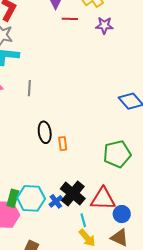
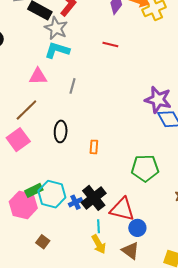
red line: (70, 19) -> (110, 45), moved
purple star: (104, 25) -> (158, 100), moved, size x1.5
black ellipse: (45, 132) -> (61, 131), moved
green rectangle: (13, 198) -> (34, 190), turned 36

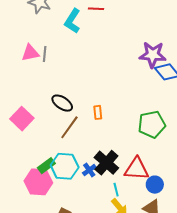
cyan L-shape: (57, 50) -> (72, 21), moved, turned -65
gray line: (73, 86) -> (45, 54), moved
brown line: (26, 110) -> (69, 127), moved
black ellipse: (61, 131) -> (62, 103), turned -50

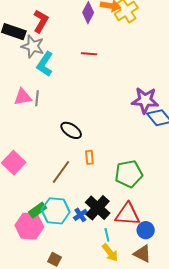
cyan L-shape: (72, 21) -> (45, 64), moved
black ellipse: (62, 103) -> (71, 130), moved
green pentagon: (152, 124) -> (129, 174), moved

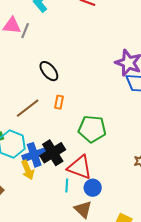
blue cross: (80, 215) -> (34, 155), size x1.6
cyan line: (107, 235) -> (67, 185), moved
yellow arrow: (110, 253) -> (28, 170), moved

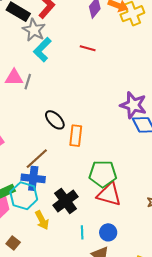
orange rectangle: (59, 102) -> (76, 136), moved, size x1.5
blue cross: (34, 155) -> (33, 178), moved, turned 30
red triangle: (80, 167) -> (109, 194), moved

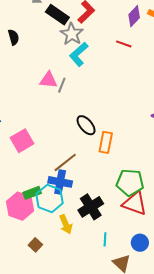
red line: (88, 48) -> (124, 44), moved
blue circle: (108, 232) -> (140, 243), moved

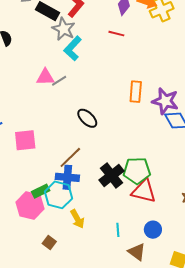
gray line: (62, 85) -> (59, 81), turned 42
pink square: (22, 141) -> (25, 140), turned 30
orange rectangle: (106, 142) -> (136, 92), moved
black cross: (91, 207) -> (112, 175), moved

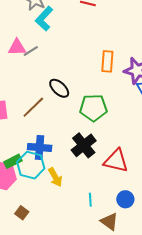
brown line: (70, 157) -> (33, 107), moved
green pentagon: (137, 171) -> (93, 108), moved
yellow arrow: (77, 219) -> (55, 177), moved

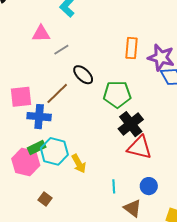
gray line: (31, 51) -> (61, 50), moved
black cross: (84, 145) -> (131, 124), moved
blue cross: (40, 147) -> (39, 117), moved

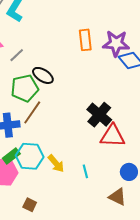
brown line: (57, 93) -> (32, 112), moved
green pentagon: (117, 94) -> (25, 88), moved
cyan line: (114, 186) -> (85, 171), moved

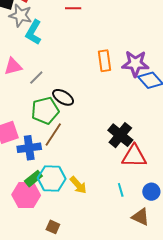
cyan line: (85, 171) -> (121, 190), moved

